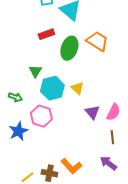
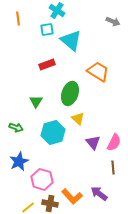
green ellipse: (69, 48) -> (70, 93), moved
cyan hexagon: (52, 88) -> (53, 132), moved
pink hexagon: (41, 116) -> (42, 179), moved
purple arrow: (108, 163) -> (99, 193), moved

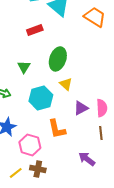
orange trapezoid: (98, 71) -> (95, 17), moved
purple triangle: (93, 142) -> (81, 108), turned 42
pink semicircle: (114, 142) -> (102, 108), turned -30
orange L-shape: (72, 196) -> (57, 129), moved, turned 30

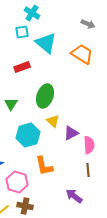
purple triangle: (81, 108) -> (71, 133), moved

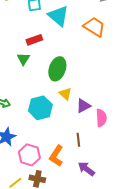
green triangle: (11, 104) -> (23, 59), moved
orange L-shape: (44, 166) -> (56, 156), moved, turned 45
brown line: (88, 170) -> (78, 140), moved

